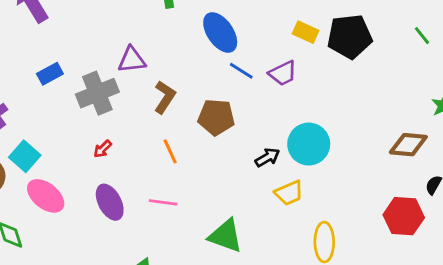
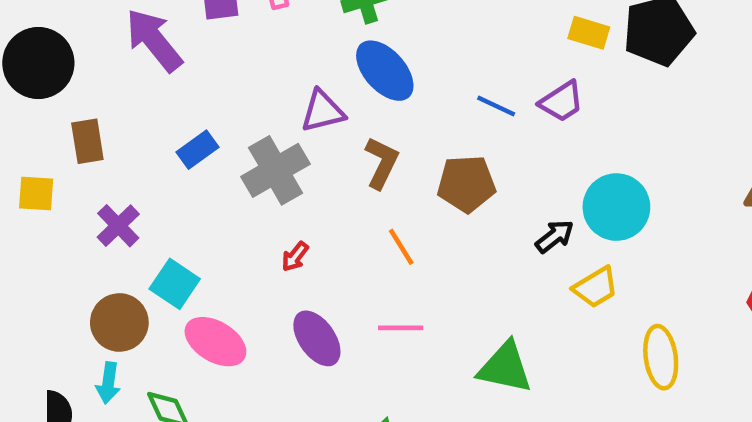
blue ellipse: (220, 33) -> (385, 71), moved

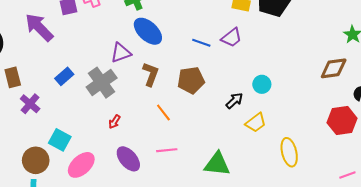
cyan circle: (616, 207) -> (262, 84), size x0.6
purple cross: (118, 226) -> (30, 104), moved
pink ellipse: (215, 342) -> (81, 165), turned -68

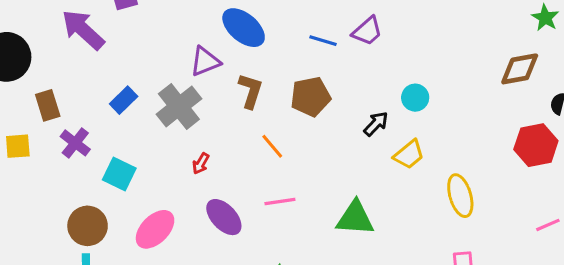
cyan square: (60, 140) -> (119, 174), moved

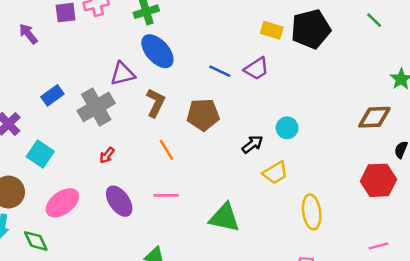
purple arrow: (83, 30) -> (28, 34), size x0.6

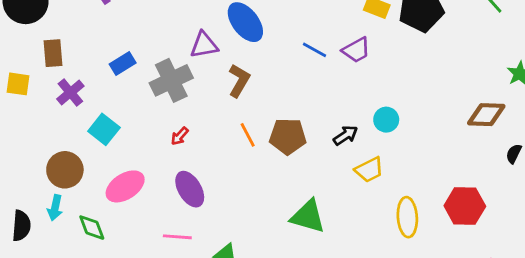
brown pentagon: (203, 115) -> (288, 136), moved
red hexagon: (378, 180) -> (465, 206), moved
pink line: (166, 195) -> (177, 237), moved

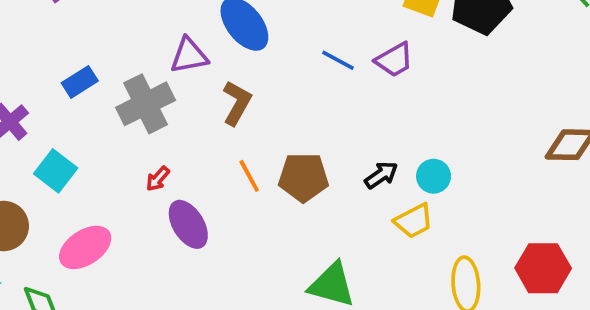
cyan circle: (386, 120) -> (434, 176), moved
purple ellipse: (190, 189) -> (188, 224), moved

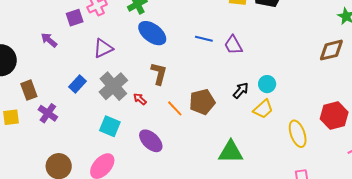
purple triangle: (189, 56) -> (103, 48), moved
purple trapezoid: (394, 60) -> (233, 45), moved, turned 105
cyan square: (56, 171) -> (110, 126), moved
red arrow: (158, 179) -> (140, 99), moved, turned 104

